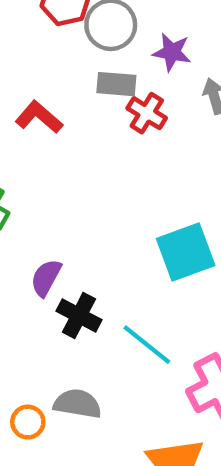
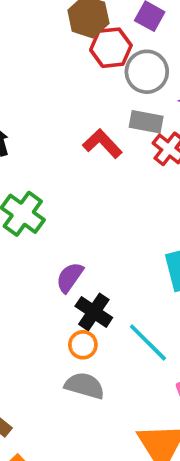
red L-shape: (39, 117) -> (102, 144), moved
orange circle: (28, 422) -> (83, 345), moved

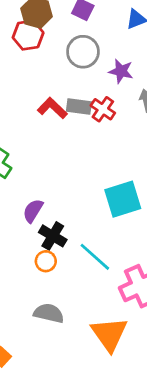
red hexagon: (111, 48) -> (28, 35), moved
gray rectangle: (146, 122) -> (79, 107), moved
gray semicircle: (85, 386) -> (49, 313), moved

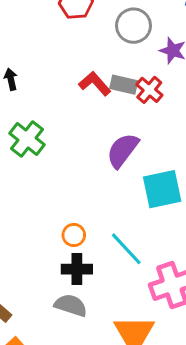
purple semicircle: (33, 211) -> (123, 150), moved, size x1.4
black cross: (53, 236) -> (77, 269), moved, turned -36
orange circle: (46, 261) -> (74, 235), moved

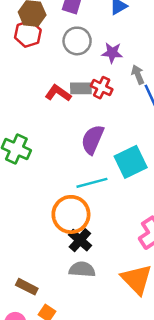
orange circle: (74, 235) -> (71, 214), size x2.0
cyan line: (126, 249) -> (92, 183), moved, turned -48
black cross: (77, 269) -> (80, 240), turned -35

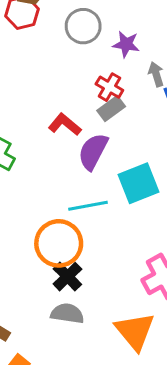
gray rectangle: (81, 88) -> (111, 109), moved, turned -40
red L-shape: (58, 93) -> (65, 124), moved

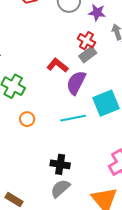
orange circle: (59, 243) -> (27, 119), moved, size x0.5
black cross: (67, 277) -> (60, 164), turned -36
gray semicircle: (67, 313) -> (60, 188), turned -50

